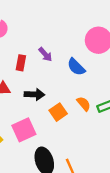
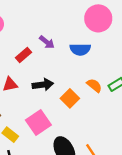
red rectangle: (21, 63) -> (23, 55), turned 49
blue semicircle: (76, 67) -> (80, 49), turned -36

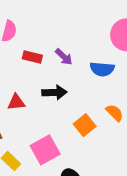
red rectangle: (23, 55) -> (32, 57), moved, turned 49
black arrow: (43, 85) -> (54, 92), moved

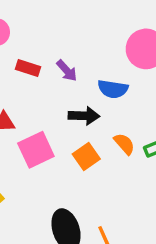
black arrow: (54, 92) -> (84, 116), moved
pink square: (45, 150) -> (36, 150), moved

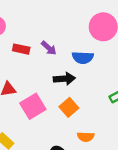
orange semicircle: (124, 144) -> (86, 137), moved, turned 140

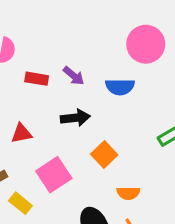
black arrow: (64, 79) -> (75, 118), moved
pink square: (33, 106) -> (54, 175), moved

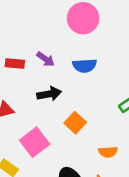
pink circle: (146, 44) -> (83, 18), moved
orange semicircle: (128, 193) -> (108, 152), moved

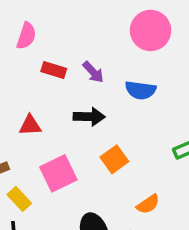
orange semicircle: (108, 152) -> (148, 204), turned -42

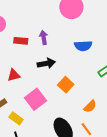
purple arrow: (93, 72) -> (44, 37), turned -136
blue semicircle: (140, 90) -> (83, 46), moved

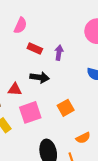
black arrow: (46, 63) -> (40, 77), moved
red triangle: (14, 75) -> (15, 89), moved

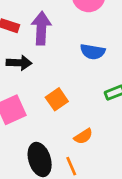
purple arrow: (59, 53) -> (41, 28), size x1.6

